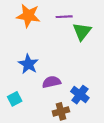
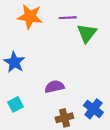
blue star: (28, 64) -> (14, 62), moved
blue cross: (80, 95) -> (93, 109), moved

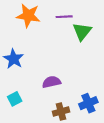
blue cross: (93, 109) -> (88, 103), turned 30

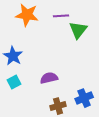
cyan square: (15, 99) -> (14, 82), moved

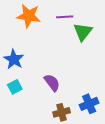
purple semicircle: (49, 78) -> (52, 83), turned 66

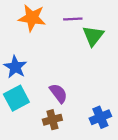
cyan square: (15, 87) -> (16, 98), size x1.5
brown cross: (62, 112) -> (52, 120), moved

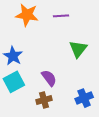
green triangle: (93, 36) -> (78, 49), moved

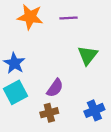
purple semicircle: (49, 78) -> (55, 88), turned 72

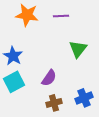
brown cross: (49, 113) -> (54, 103), moved

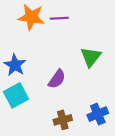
purple line: (61, 16) -> (59, 18), moved
purple semicircle: (49, 78) -> (57, 79), moved

